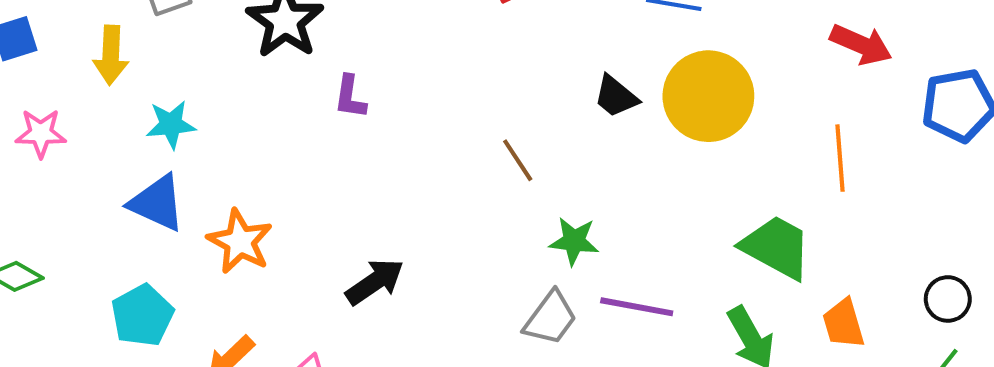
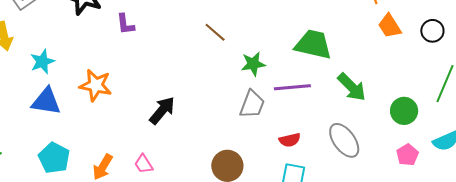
orange star: (240, 241) -> (96, 85), moved
green trapezoid: (776, 247) -> (313, 44), moved
black circle: (948, 299) -> (432, 31), moved
orange trapezoid: (843, 324) -> (390, 26), moved

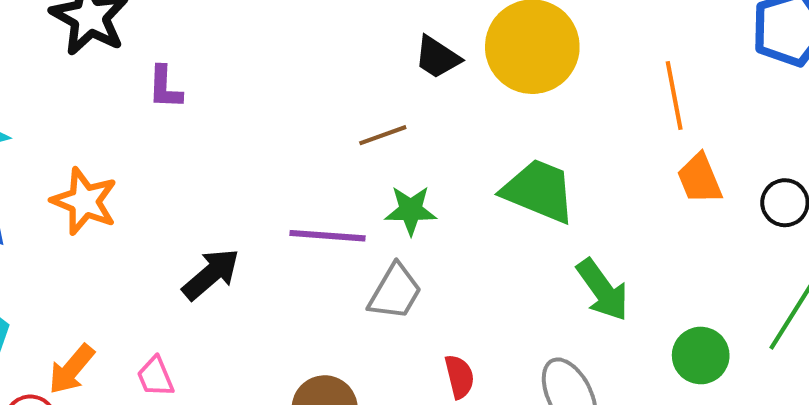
brown line: (215, 32) -> (383, 135), moved, turned -70
purple line: (292, 87) -> (327, 236), moved
red semicircle: (290, 140) -> (459, 377), turned -100

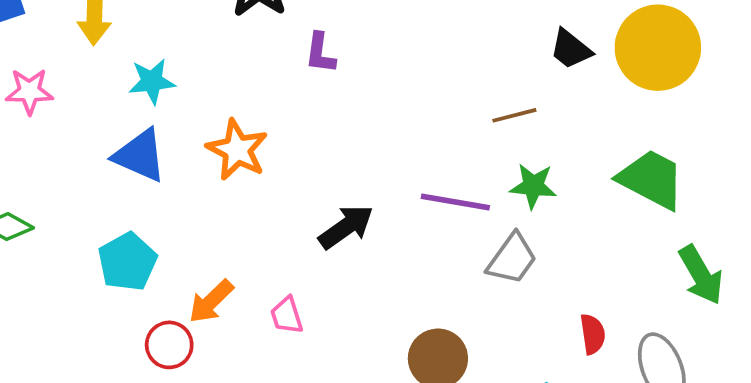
red semicircle: (459, 377) -> (593, 334), moved

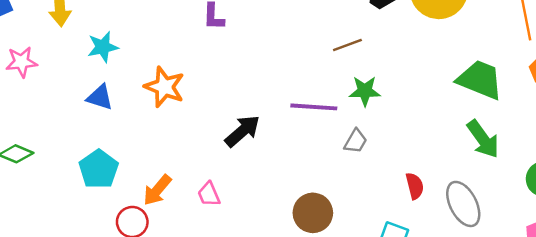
blue triangle: (140, 156) -> (100, 97), size x0.7
green trapezoid: (651, 179) -> (480, 80), moved
gray trapezoid: (512, 259) -> (356, 141), size x0.7

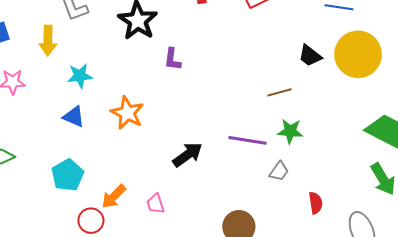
red semicircle: (415, 186) -> (316, 203), moved

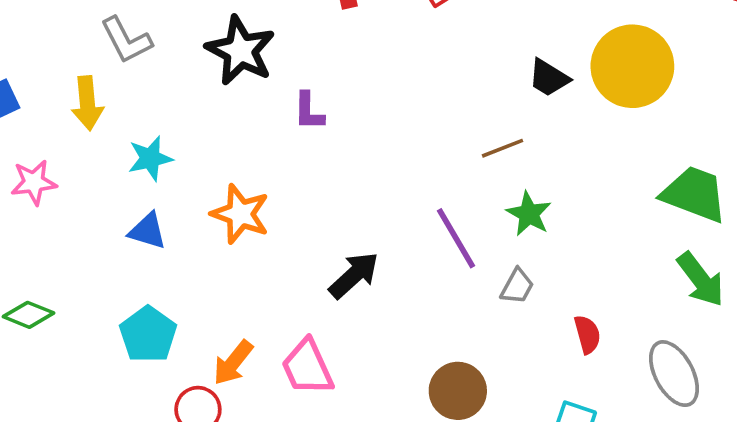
green star: (290, 131) -> (529, 214), turned 30
purple line: (248, 140) -> (456, 238), turned 57
pink trapezoid: (155, 204) -> (307, 367), size x1.6

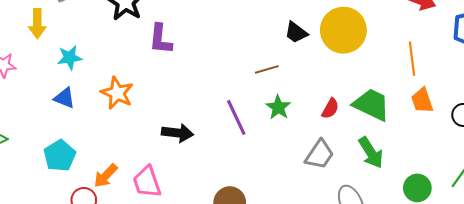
purple L-shape: (309, 111) -> (160, 39), size x1.4
black arrow: (354, 275) -> (178, 133), turned 44
gray trapezoid: (517, 286) -> (319, 154), moved, size x1.5
red semicircle: (587, 334) -> (330, 109), moved, turned 40

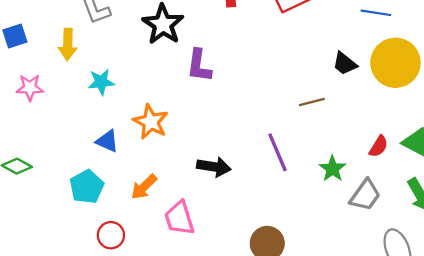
blue triangle: (65, 98) -> (107, 141), moved
green star: (278, 107) -> (333, 169), moved
orange arrow: (106, 176) -> (144, 187), moved

